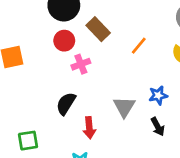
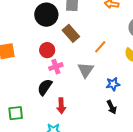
red circle: (64, 41) -> (47, 50), moved
pink cross: (81, 64) -> (56, 67), moved
gray triangle: (124, 107) -> (86, 70), moved

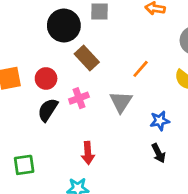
brown rectangle: (71, 33) -> (87, 58), moved
red circle: (47, 50) -> (46, 78), moved
black semicircle: (45, 87) -> (48, 110), moved

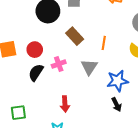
brown rectangle: (87, 58) -> (75, 36), moved
orange line: (141, 69) -> (104, 43), turned -32
blue star: (160, 121) -> (117, 81), size x1.5

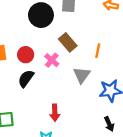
pink cross: (59, 64) -> (52, 60), moved, turned -32
black arrow: (116, 104) -> (109, 124), moved

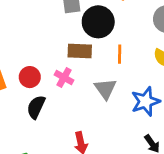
black circle: (41, 15) -> (98, 22), moved
brown rectangle: (68, 42) -> (80, 51), turned -36

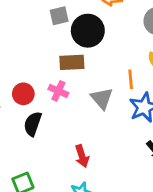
orange line: (120, 54) -> (131, 79), moved

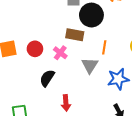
orange line: (131, 79) -> (104, 47), moved
black semicircle: (33, 124) -> (47, 78), moved

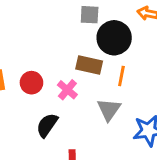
orange line: (104, 47) -> (121, 76), moved

